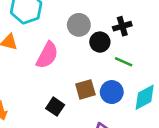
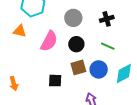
black circle: (100, 42) -> (76, 44), moved
black square: (55, 107) -> (55, 81), turned -32

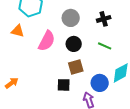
blue circle: (99, 69) -> (100, 83), moved
black square: (55, 81) -> (64, 85), moved
orange arrow: (14, 84) -> (12, 83), turned -112

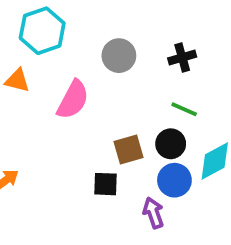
black circle: (74, 44) -> (171, 144), moved

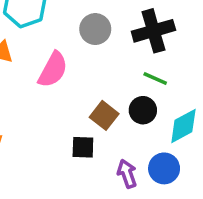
black cross: (182, 58) -> (153, 31), size x1.6
brown square: (128, 150) -> (104, 115), turned -36
blue circle: (174, 180) -> (164, 168), moved

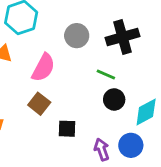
green line: (155, 78) -> (106, 75), moved
brown square: (104, 115) -> (39, 104), moved

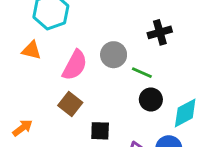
gray circle: (77, 36) -> (114, 55), moved
black cross: (122, 37) -> (160, 32), size x0.7

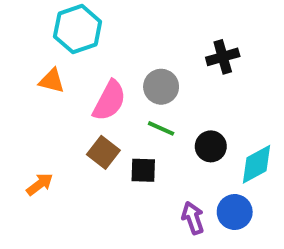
green line: (142, 73) -> (161, 128), moved
black square: (100, 131) -> (143, 170), moved

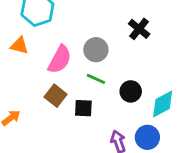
black cross: (223, 57) -> (139, 29), turned -35

